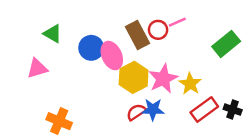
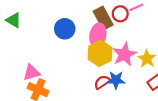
green triangle: (53, 34) -> (13, 20), moved
pink ellipse: (112, 56) -> (98, 35), moved, turned 35
pink triangle: (37, 68) -> (32, 73), moved

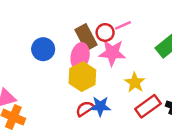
pink star: (124, 54) -> (112, 53), moved, turned 30

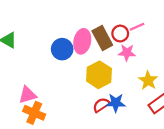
pink star: (112, 53) -> (127, 52), size x0.7
pink ellipse: (80, 56) -> (82, 41), moved

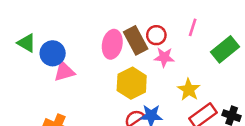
pink line: (137, 27) -> (193, 27), moved, turned -48
blue circle: (62, 49) -> (53, 53), moved
pink triangle: (28, 95) -> (64, 71), moved

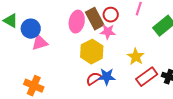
pink star: (164, 57) -> (108, 32), moved

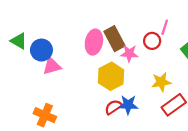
red circle: (111, 15) -> (152, 41), moved
yellow star: (136, 57) -> (161, 82), turned 30

